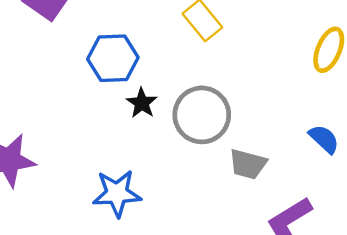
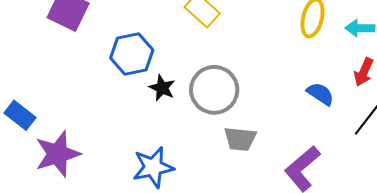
gray trapezoid: (248, 164) -> (240, 139), moved

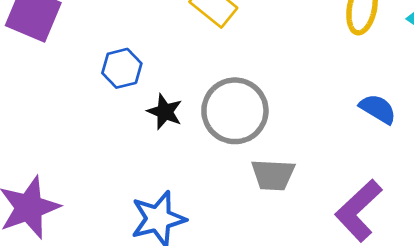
blue hexagon: (132, 54) -> (122, 68), size x0.7

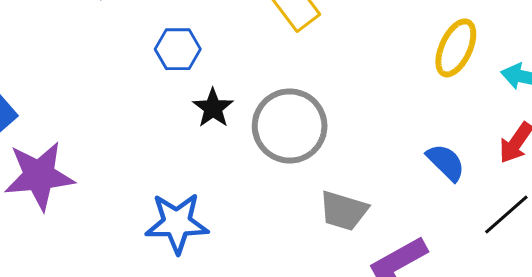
gray trapezoid: (273, 175) -> (344, 211), moved

